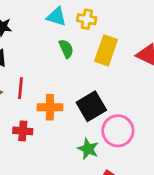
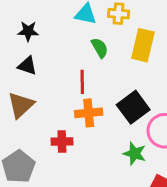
red line: (20, 88) -> (82, 82), moved

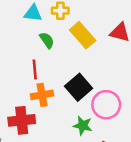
yellow rectangle: (143, 45) -> (83, 35), turned -50
red cross: (62, 142) -> (22, 120), size x1.5

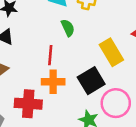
yellow rectangle: (83, 35) -> (111, 52), moved

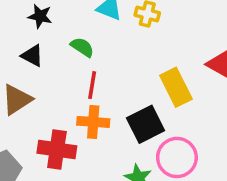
green semicircle: (68, 28) -> (82, 47), moved, turned -36

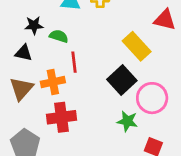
black star: (40, 16) -> (34, 25), moved
orange cross: (93, 122) -> (53, 82), moved

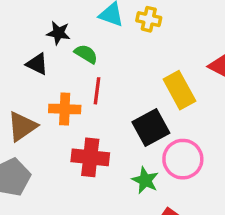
brown triangle: (21, 89) -> (22, 126), moved
red cross: (61, 117) -> (90, 157), moved

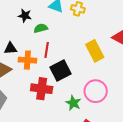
green semicircle: (86, 54) -> (41, 28), turned -48
black triangle: (37, 64) -> (11, 48), moved, turned -32
black square: (151, 128) -> (61, 71), moved

